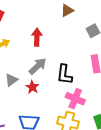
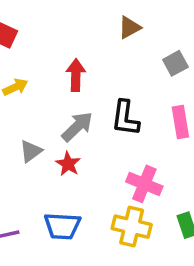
black L-shape: (64, 74) -> (125, 118), moved

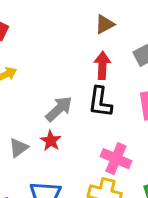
red arrow: (76, 75) -> (102, 65), moved
gray triangle: (31, 151) -> (19, 148), moved

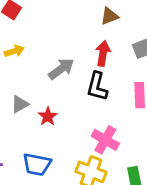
gray arrow: (59, 109) -> (61, 69), moved
gray triangle: (19, 148) -> (20, 104), moved

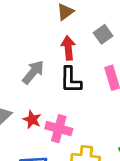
pink cross: (105, 140) -> (59, 129), moved

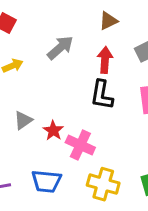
gray arrow: (33, 72) -> (60, 48), moved

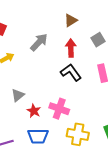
black L-shape: (102, 95) -> (71, 72), turned 140
red star: (53, 131) -> (34, 111), moved

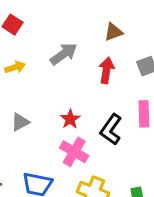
black L-shape: (71, 72) -> (111, 129), moved, turned -120
red star: (34, 111) -> (70, 119), moved

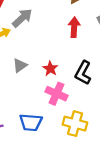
gray arrow: (64, 54) -> (22, 18), moved
gray triangle: (20, 122) -> (20, 65), moved

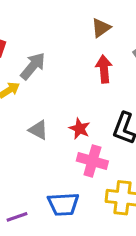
gray triangle: (20, 65) -> (38, 130), turned -49

